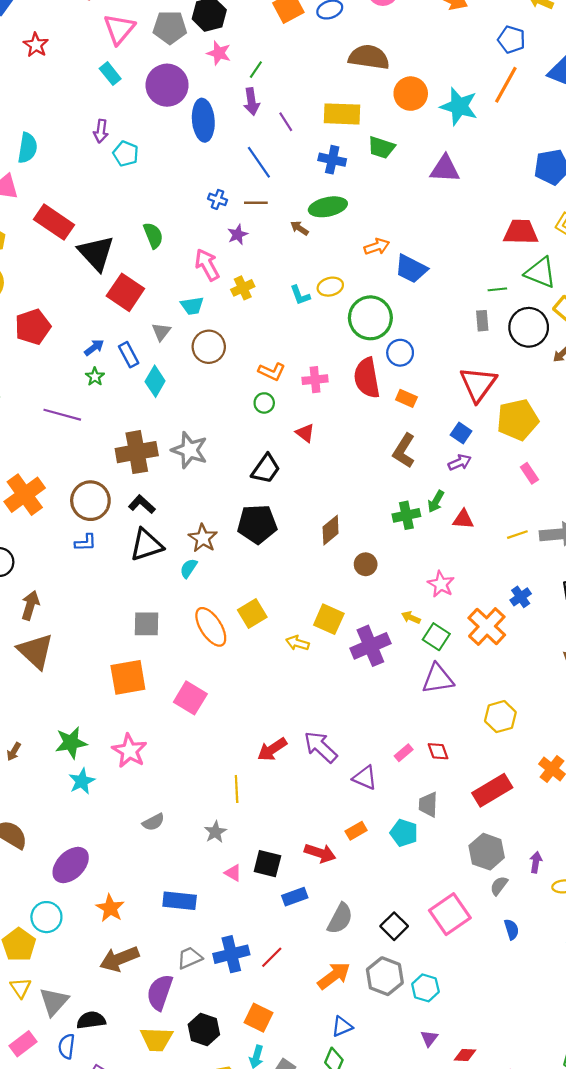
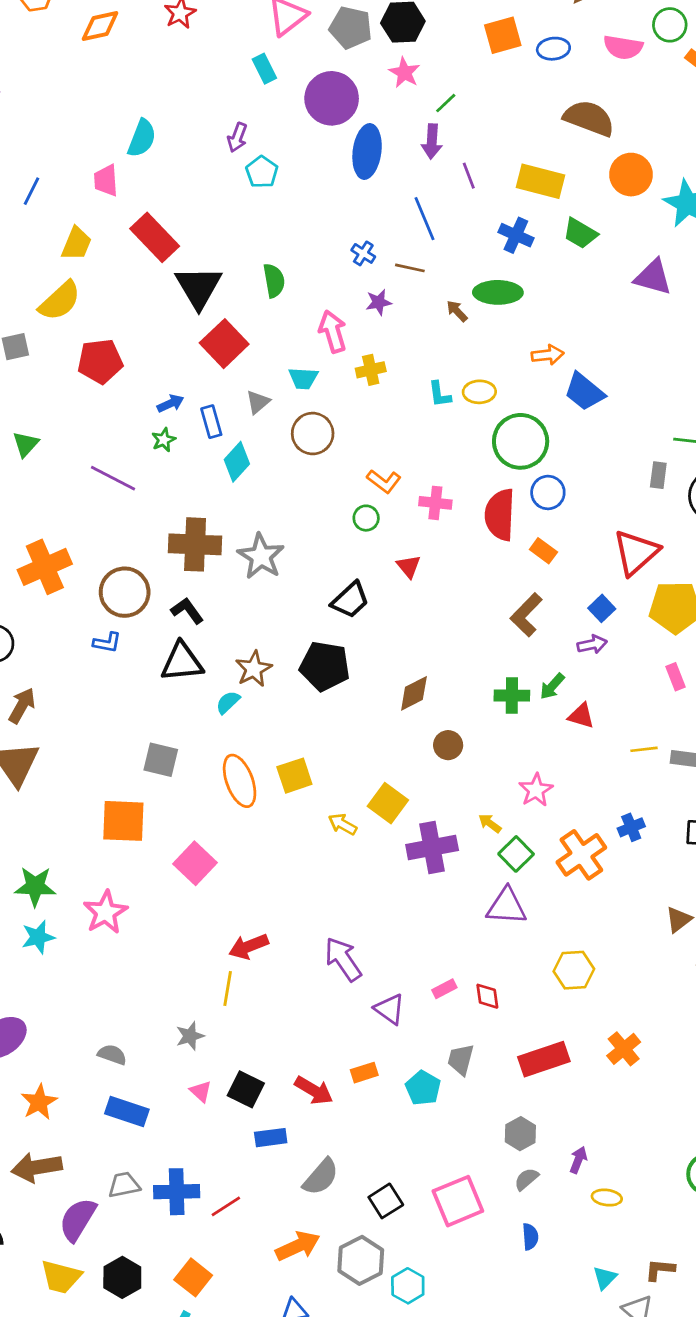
red arrow: (272, 749) -> (249, 946), moved
gray semicircle: (153, 822) -> (112, 1055), moved, turned -145
gray hexagon: (487, 852) -> (520, 1134), size x0.7

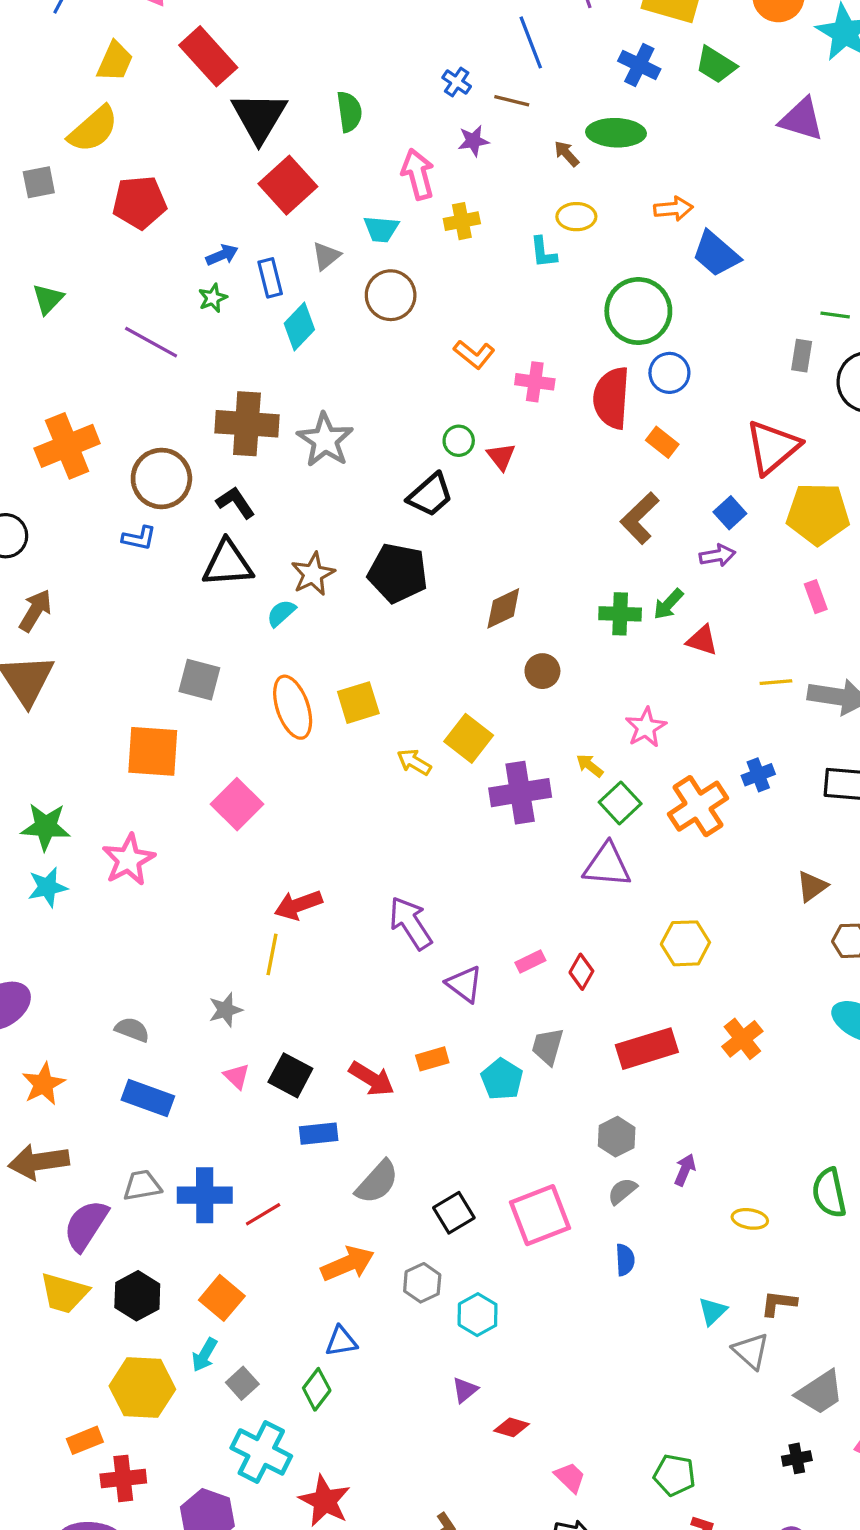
yellow ellipse: (479, 392) -> (576, 217), moved
green circle: (366, 518) -> (459, 441), moved
red diamond: (487, 996) -> (581, 972), turned 36
yellow ellipse: (607, 1198) -> (750, 1219), moved
gray hexagon: (361, 1260) -> (422, 1283), size x0.7

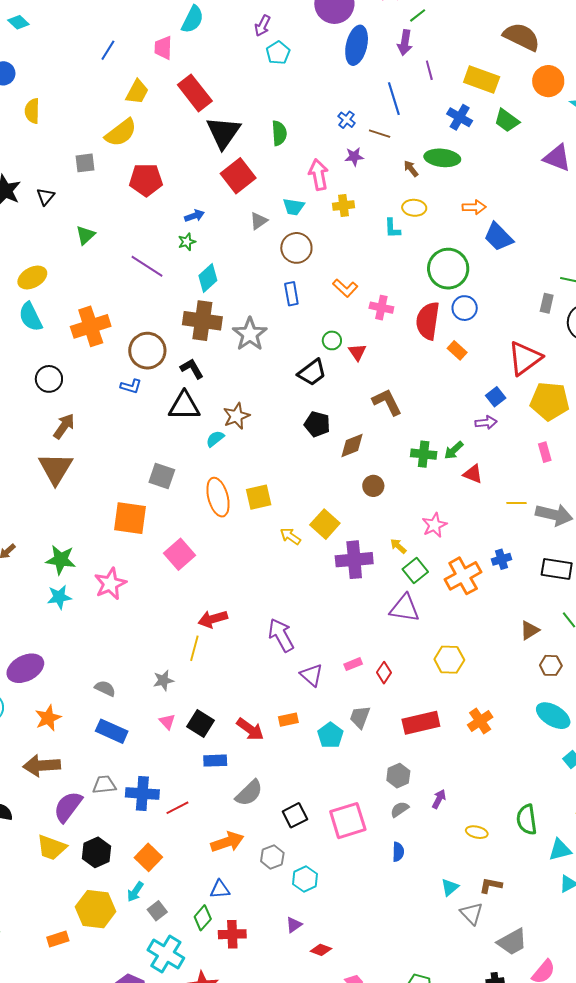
blue rectangle: (270, 278) -> (291, 294), moved
cyan diamond: (299, 327) -> (208, 278), moved
brown L-shape: (640, 518) -> (387, 402), moved, turned 104
black pentagon: (398, 573) -> (317, 424), moved, size x0.7
red cross: (123, 1478) -> (232, 934), moved

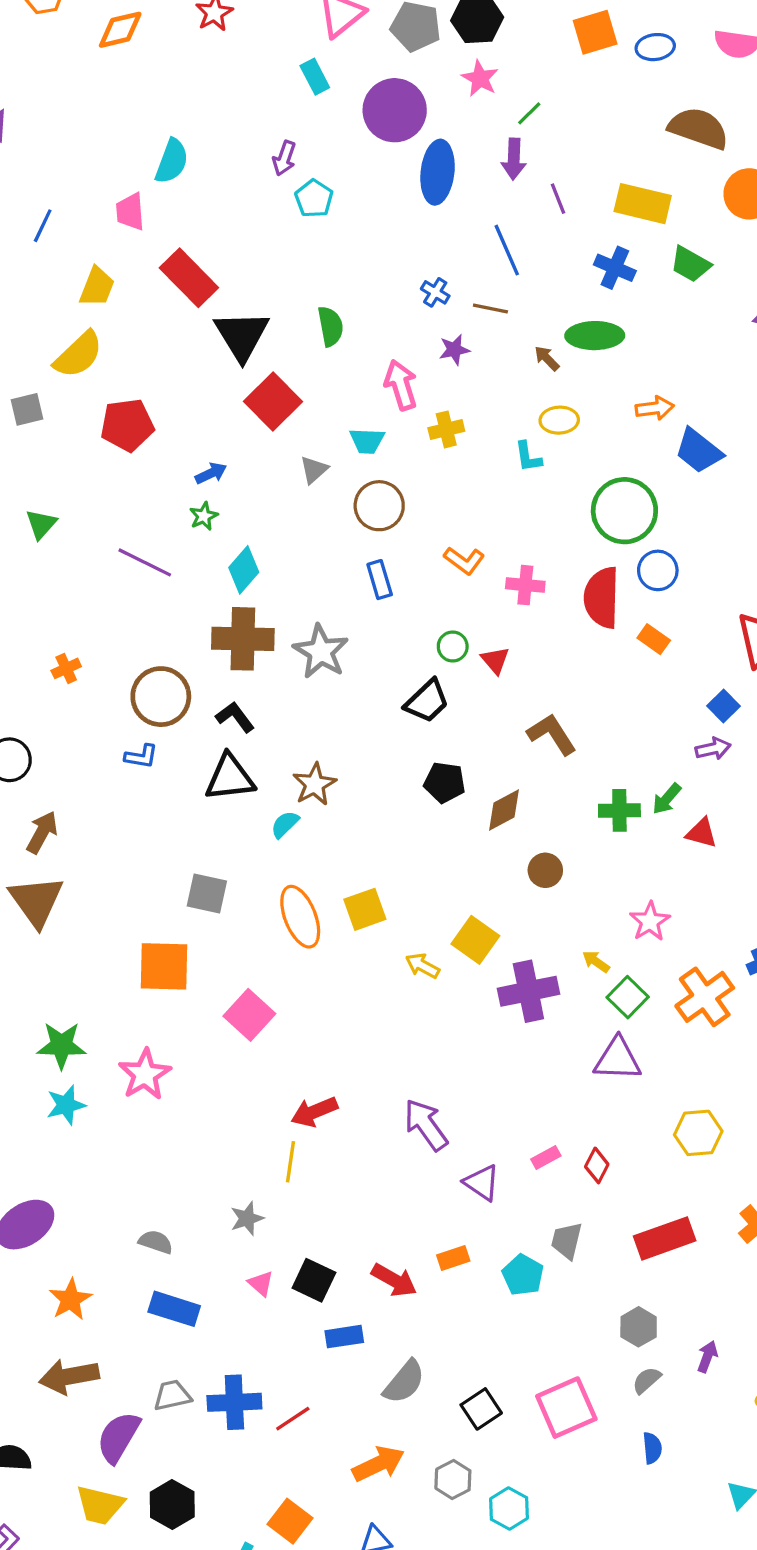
orange cross: (91, 326) -> (66, 668), size x0.5
orange square: (148, 857) -> (290, 1521), moved

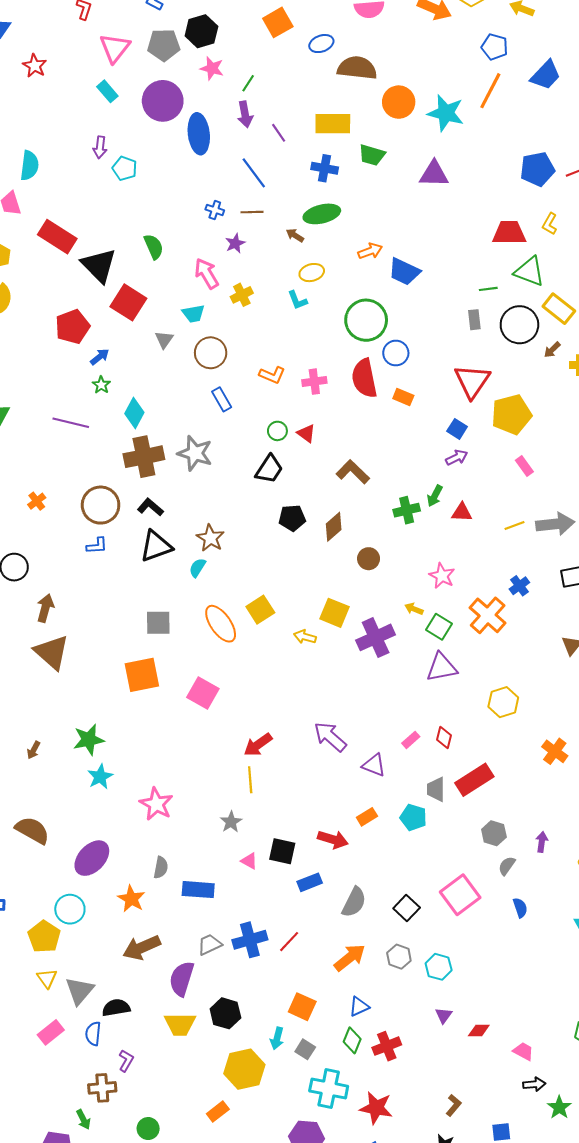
blue ellipse: (655, 47) -> (321, 44), moved
red pentagon: (127, 425) -> (72, 327), moved
pink star: (145, 1074) -> (156, 804), moved
red rectangle: (665, 1238) -> (474, 780), moved
gray semicircle: (156, 1242) -> (161, 867), moved, turned 95

